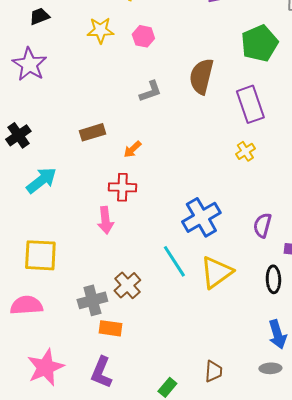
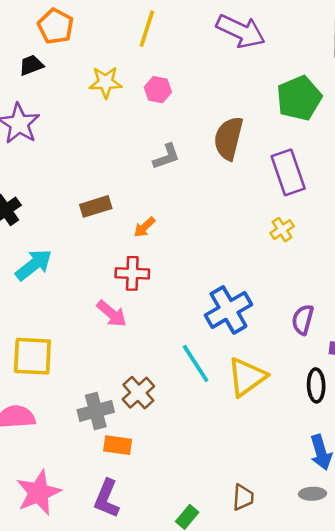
pink arrow: (105, 220) -> (112, 314), turned -44

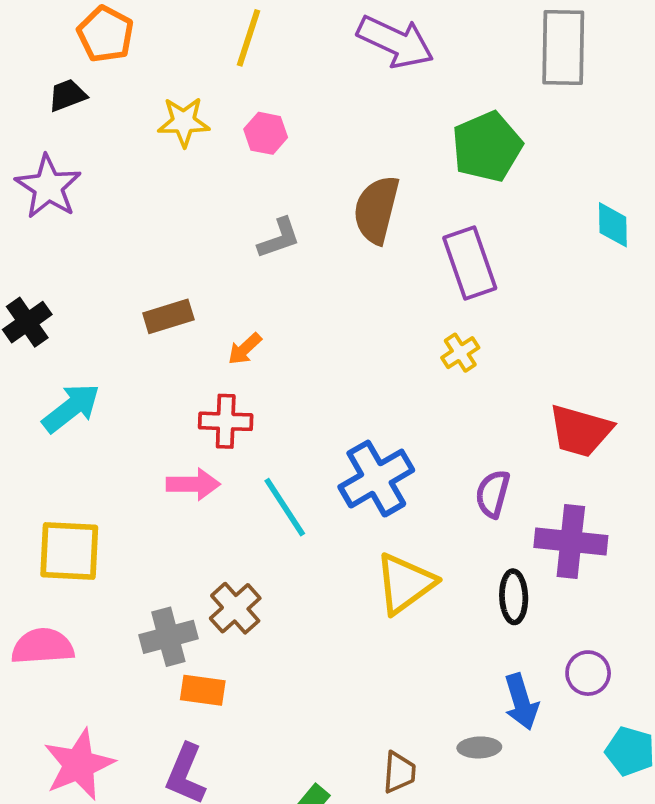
pink arrow: (112, 314) -> (193, 484), turned -40
cyan line: (196, 363) -> (285, 507), moved
gray ellipse: (312, 494) -> (479, 747), moved

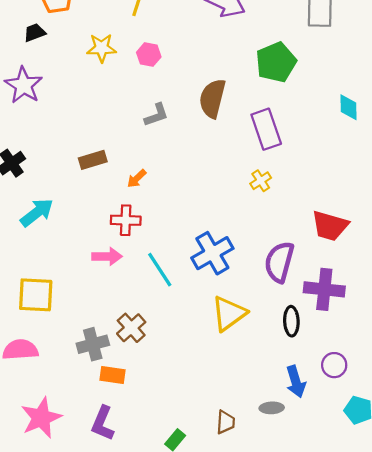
purple semicircle: (493, 494) -> (279, 262), size x1.5

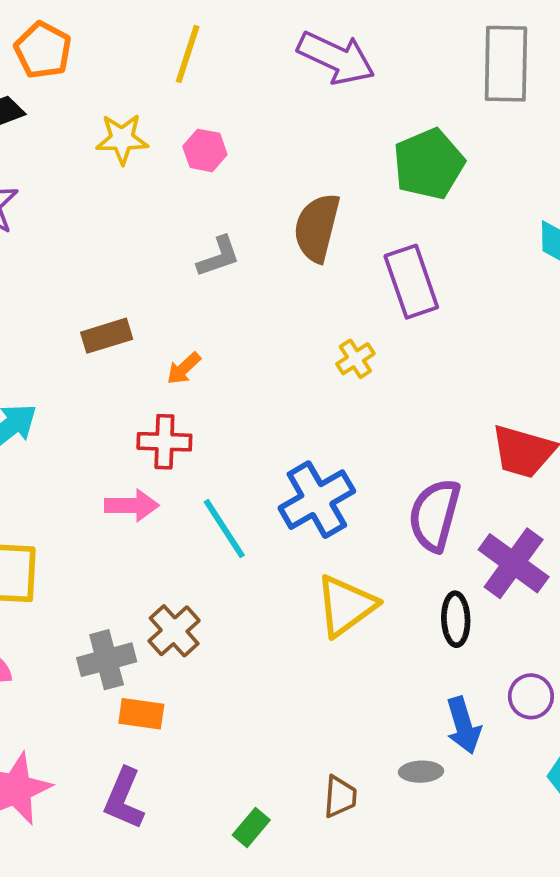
yellow cross: (261, 181) -> (355, 359), moved
purple cross: (324, 289) -> (514, 563), turned 30

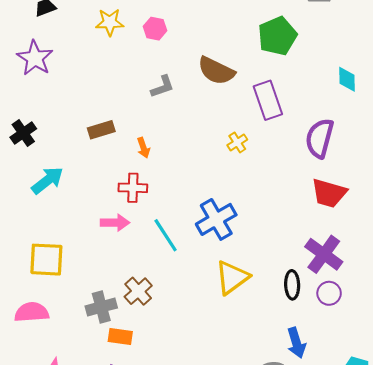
brown semicircle: (317, 228) -> (216, 71), turned -78
orange arrow: (184, 368) -> (143, 148), turned -66
purple semicircle: (435, 515) -> (320, 138), moved
purple circle: (531, 696) -> (329, 293), moved

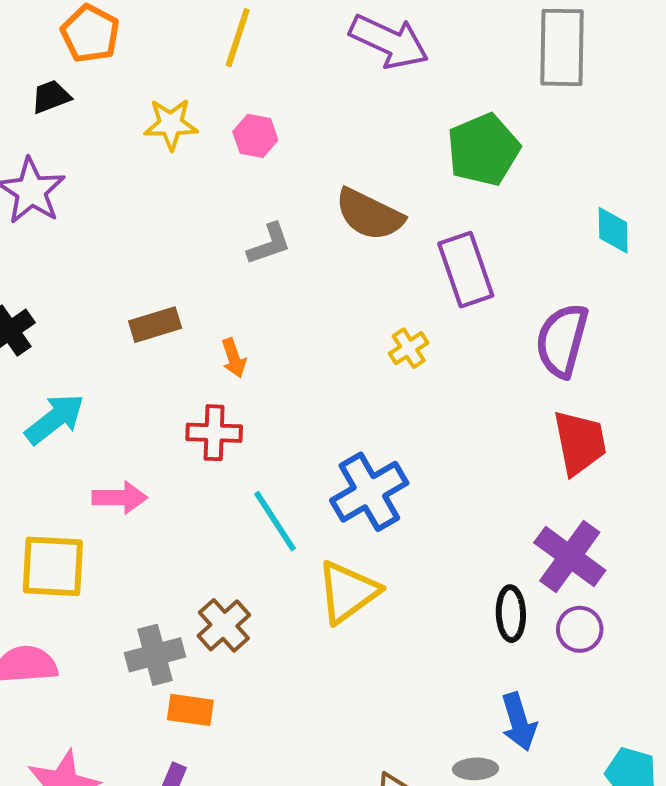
red trapezoid: (329, 193) -> (580, 443), turned -117
pink arrow: (115, 223) -> (120, 498), moved
yellow triangle: (232, 277) -> (348, 592), moved

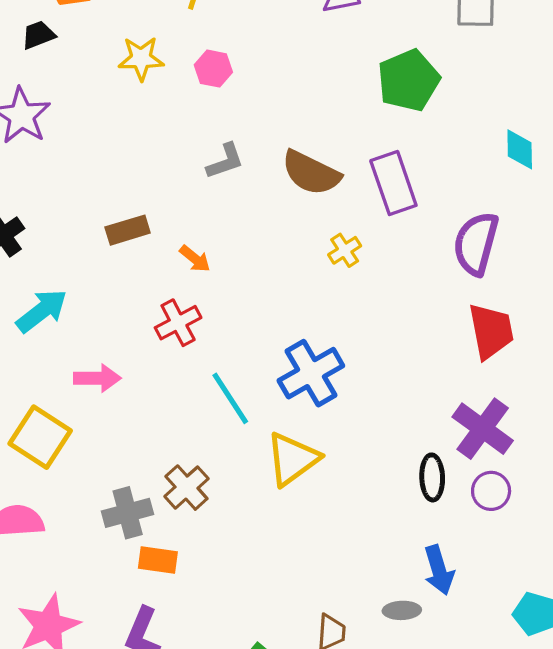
brown semicircle: (369, 215) -> (311, 173), moved
orange arrow: (234, 358) -> (195, 259), turned -32
red cross: (214, 433) -> (178, 323), turned -30
yellow square: (53, 566) -> (40, 437), turned 30

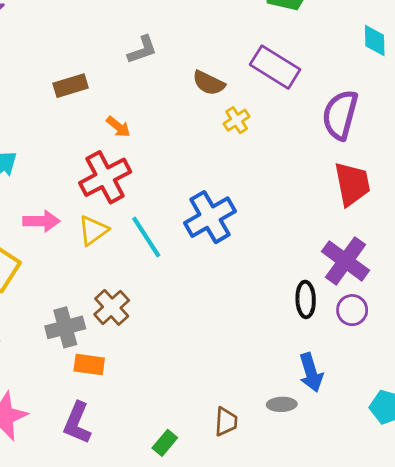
brown semicircle: (311, 173) -> (209, 83), moved, size x0.7
purple rectangle: (393, 183) -> (275, 67), turned -39
brown rectangle: (128, 230) -> (71, 86), moved
red cross: (178, 323) -> (105, 177), size x1.4
yellow triangle: (292, 459) -> (93, 230), moved, size x0.7

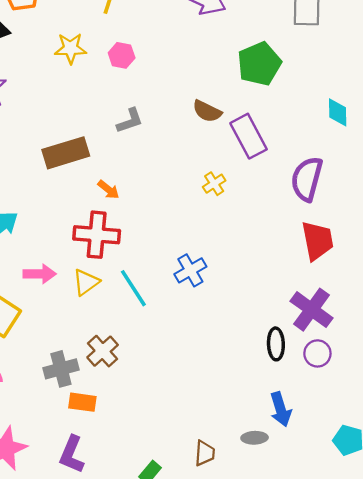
purple rectangle: (275, 67) -> (249, 136), turned 30
brown semicircle: (209, 83) -> (207, 111), moved
brown rectangle: (71, 86) -> (66, 153), size x1.5
red cross: (105, 177) -> (97, 235), turned 33
blue cross: (210, 217) -> (190, 270), size x0.7

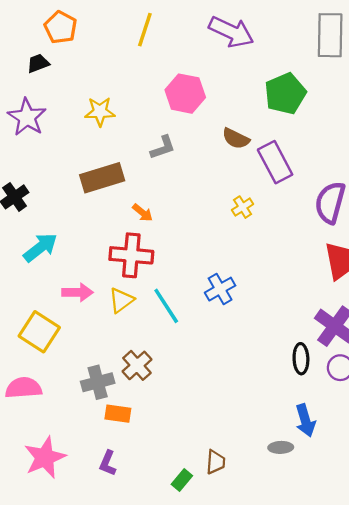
yellow star: (70, 48) -> (100, 112), moved
pink hexagon: (122, 55) -> (185, 94), moved, size x1.6
brown trapezoid: (205, 453) -> (216, 462), moved
purple L-shape: (72, 454) -> (108, 463), size x0.7

